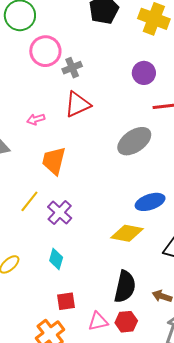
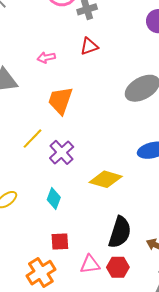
red triangle: (78, 104) -> (89, 46), size x0.7
yellow diamond: (127, 233) -> (106, 179), moved

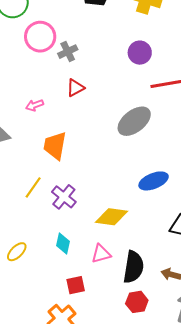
pink triangle: (90, 264) -> (101, 254), moved

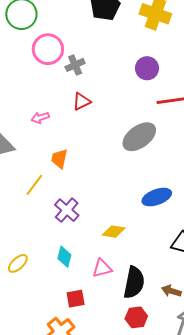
orange trapezoid: (55, 146) -> (59, 159), size x0.7
yellow line: (33, 187) -> (34, 185), moved
yellow diamond: (112, 217) -> (114, 232), size x0.7

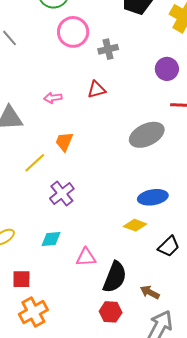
gray cross: (75, 65) -> (108, 49), moved
yellow diamond: (114, 232) -> (135, 225), moved
cyan diamond: (64, 257) -> (51, 239), turned 60
red square: (76, 299) -> (21, 279), moved

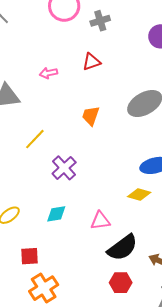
orange trapezoid: (64, 142) -> (91, 116), moved
pink triangle: (86, 257) -> (100, 221), moved
black semicircle: (115, 277) -> (122, 248), turned 36

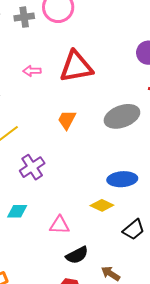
gray cross: (100, 21) -> (24, 17), moved
red triangle: (91, 62) -> (76, 67), size x1.8
black semicircle: (122, 248) -> (77, 255), size x0.7

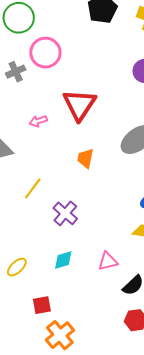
red triangle: (76, 67) -> (79, 105), turned -30

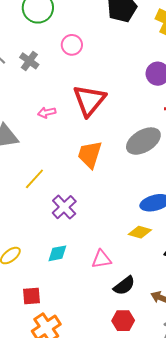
pink circle: (45, 53) -> (72, 45), moved, size x0.7
gray cross: (16, 72) -> (29, 61), turned -36
orange trapezoid: (85, 158) -> (90, 154), size x1.4

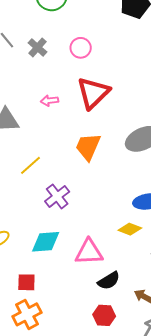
pink circle: (72, 45) -> (81, 48), moved
cyan diamond: (57, 253) -> (46, 242), size x1.4
pink triangle: (102, 259) -> (89, 252), size x1.4
red square: (31, 296) -> (26, 282), moved

